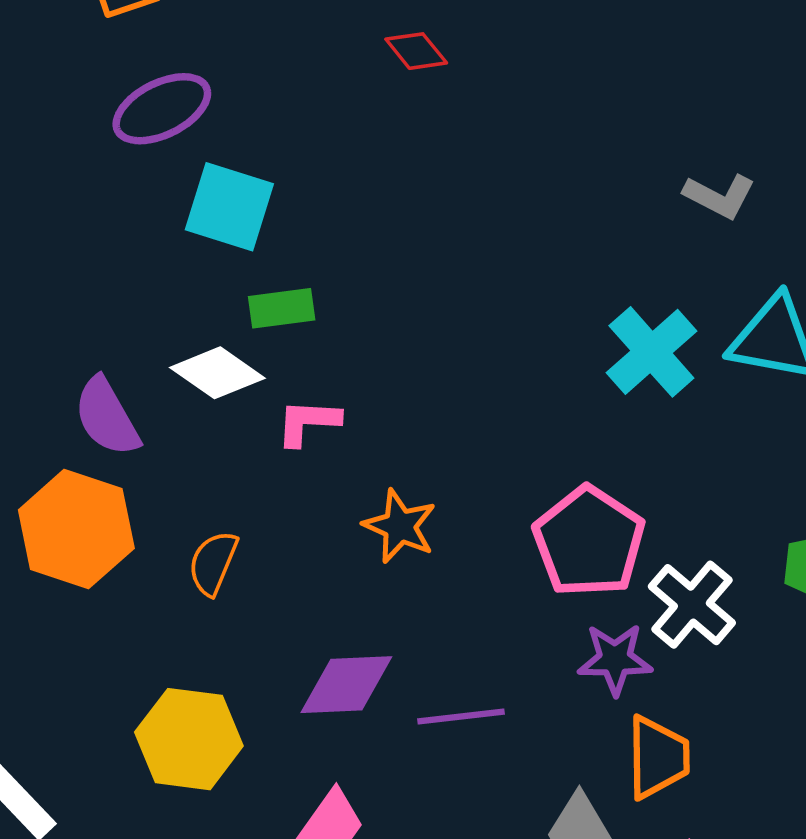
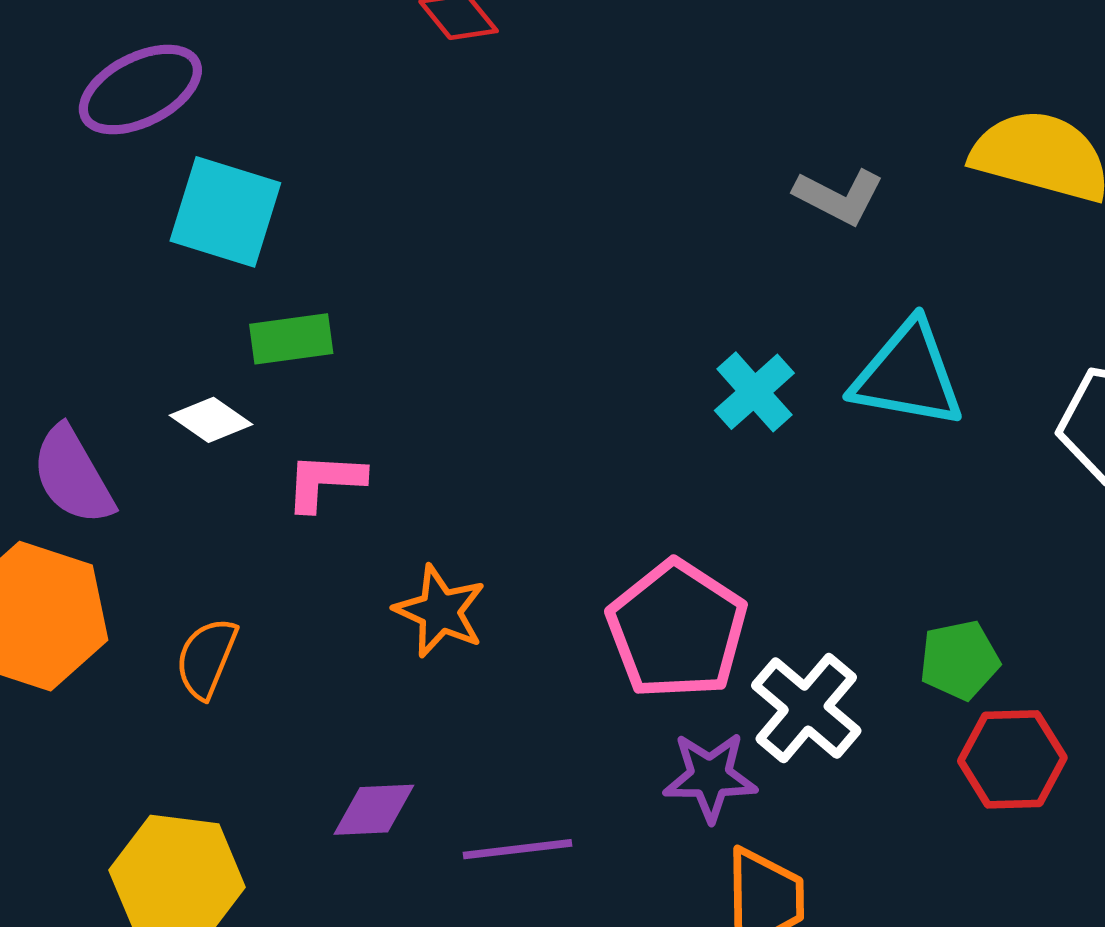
cyan cross: (651, 352) -> (754, 392), size x0.7
white diamond: (217, 373) -> (211, 420), size x0.7
purple diamond: (346, 685) -> (374, 810), size x0.7

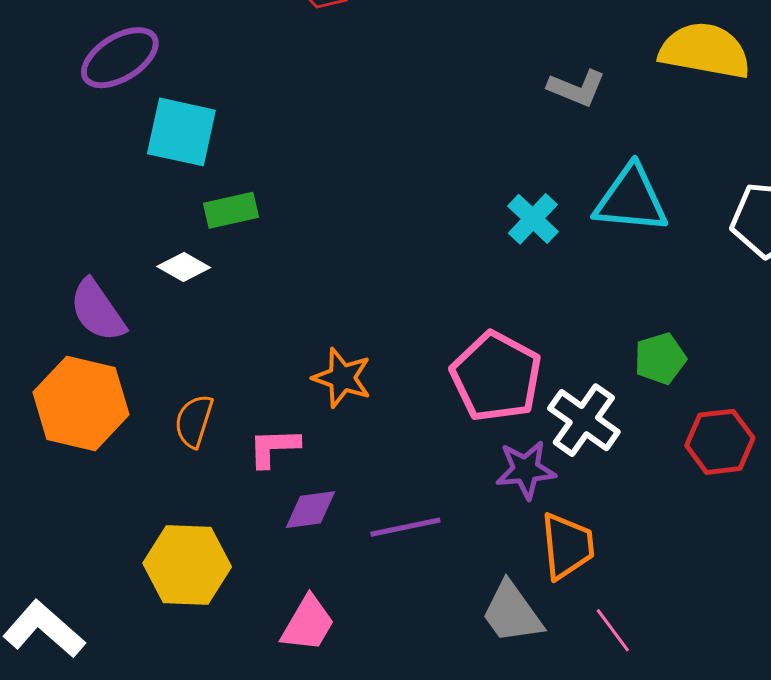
pink L-shape: (325, 481) -> (274, 447), moved
green pentagon: (959, 660) -> (660, 358), moved

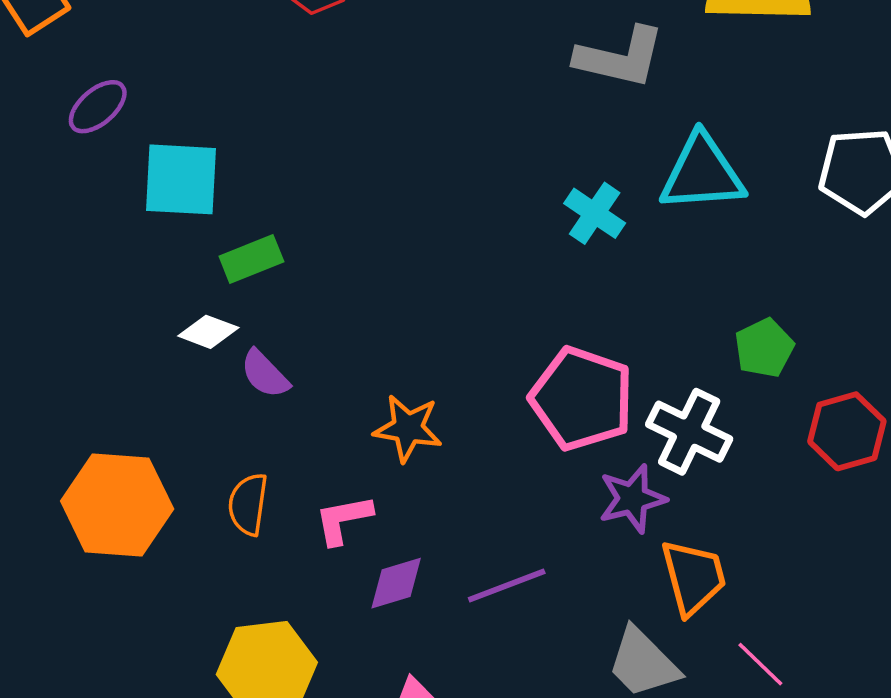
purple ellipse: (120, 58) -> (98, 107), size x0.7
gray L-shape: (577, 88) -> (620, 57), size x1.4
purple semicircle: (97, 311) -> (265, 374), moved, size x0.7

